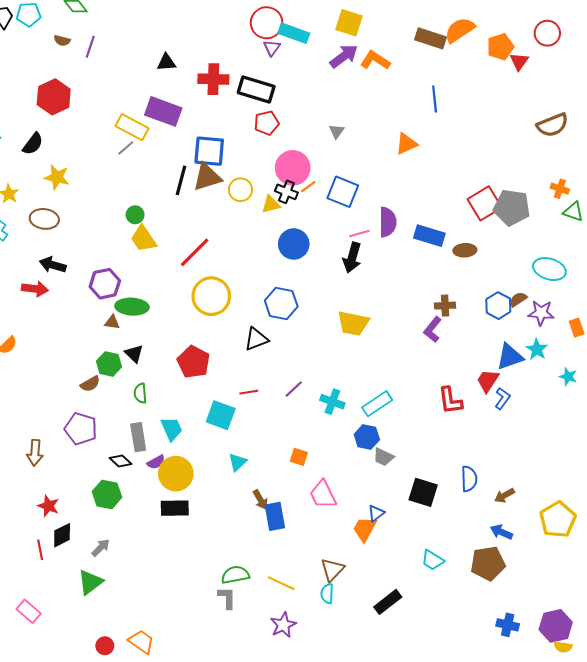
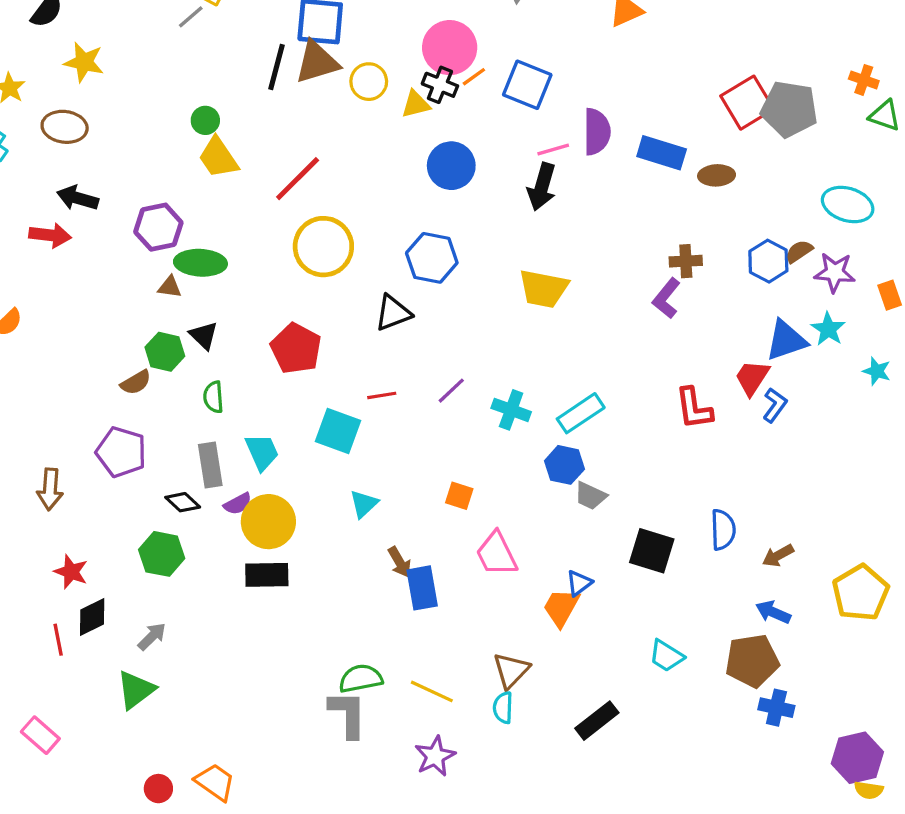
gray L-shape: (227, 598) -> (348, 714), size x1.4
blue cross: (508, 625) -> (776, 708), moved

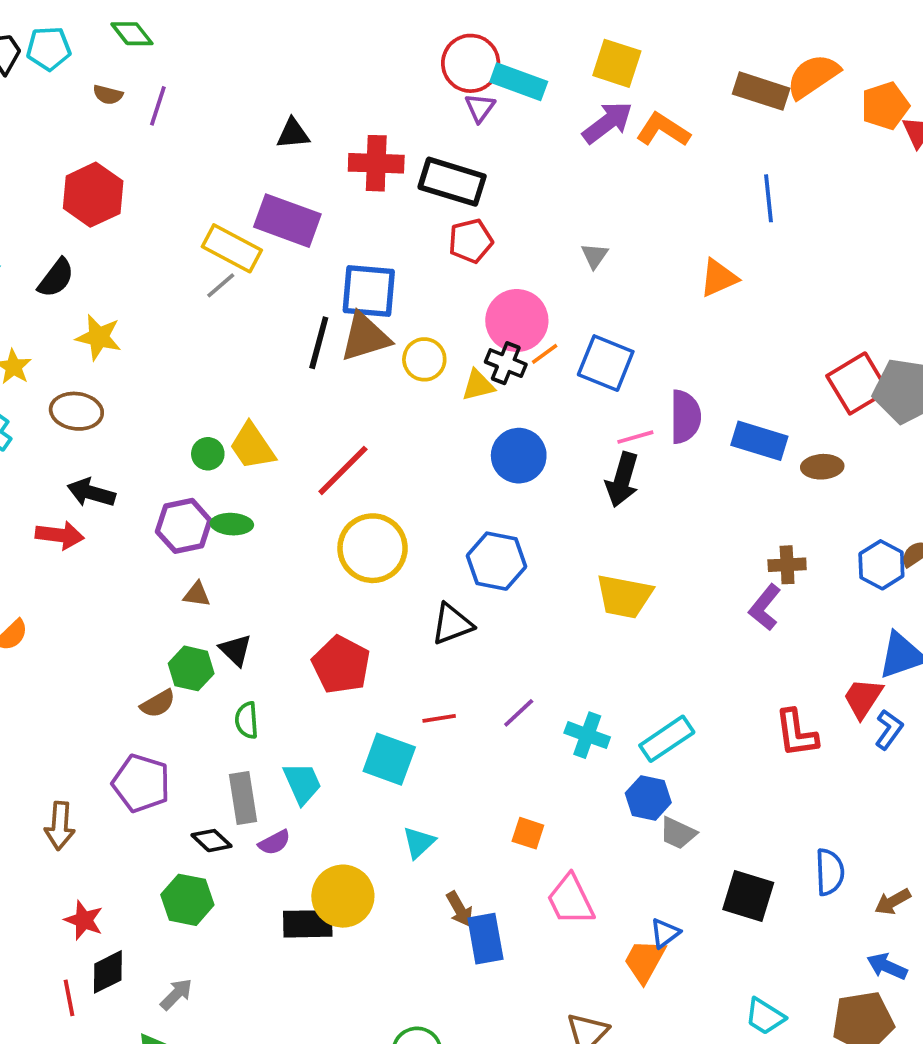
green circle: (205, 120) -> (208, 454), moved
green ellipse: (200, 263) -> (232, 524), moved, size x0.7
yellow circle: (268, 522) -> (343, 896), moved

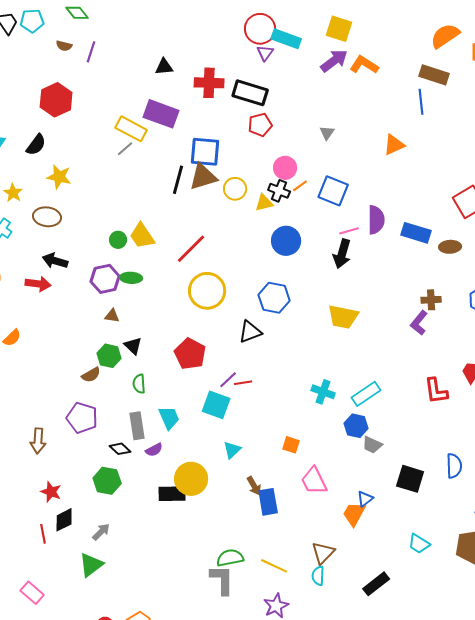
brown rectangle: (761, 91) -> (434, 75), moved
pink circle: (517, 321) -> (285, 168), size x0.7
purple line: (519, 713) -> (228, 380), moved

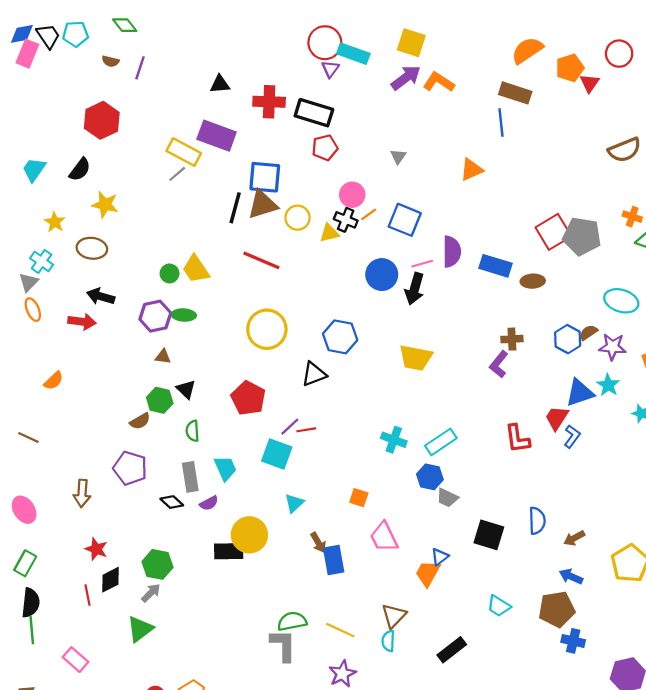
blue circle: (286, 241) -> (382, 275), moved
red line: (191, 249) -> (261, 260), moved, turned 68
green hexagon: (107, 481) -> (158, 564), moved

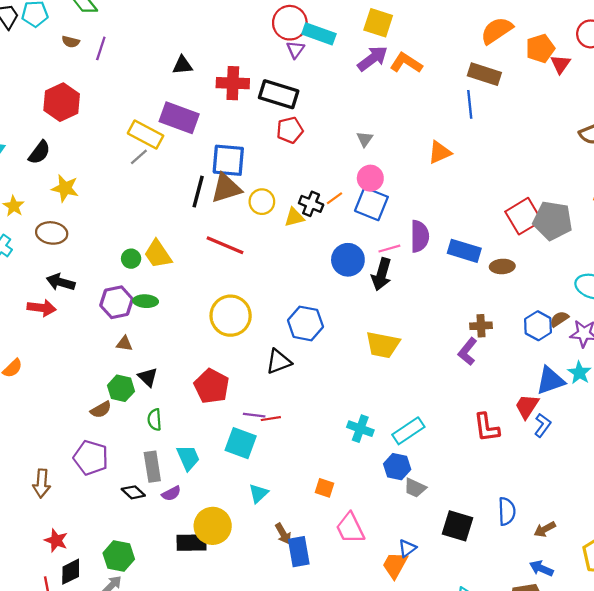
pink circle: (352, 195) -> (370, 178), moved
purple line: (290, 427) -> (254, 415), turned 50

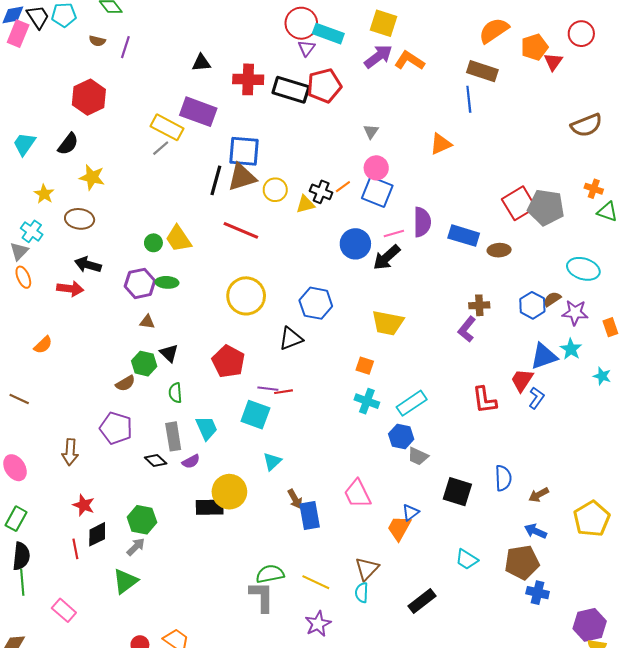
red pentagon: (290, 130) -> (324, 86), moved, size x1.4
black arrow: (382, 274) -> (387, 257), turned 32
orange square: (324, 488) -> (365, 366), moved

